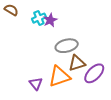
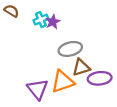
purple ellipse: (94, 73) -> (100, 78), turned 40
purple triangle: (36, 84) -> (38, 89), size x1.5

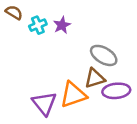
cyan cross: (41, 20) -> (38, 25), moved
gray ellipse: (70, 49) -> (104, 55), moved, turned 45

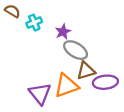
purple star: (62, 25) -> (63, 32), moved
gray ellipse: (104, 55) -> (76, 50), moved

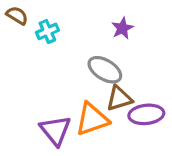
purple star: (63, 32) -> (122, 28), moved

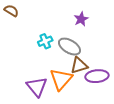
cyan cross: (47, 31) -> (45, 41), moved
orange triangle: (92, 119) -> (61, 79), turned -30

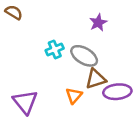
orange triangle: (61, 79) -> (74, 96), size x0.6
purple triangle: (37, 87) -> (25, 102), moved

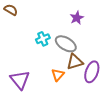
purple ellipse: (117, 92) -> (92, 72), turned -65

